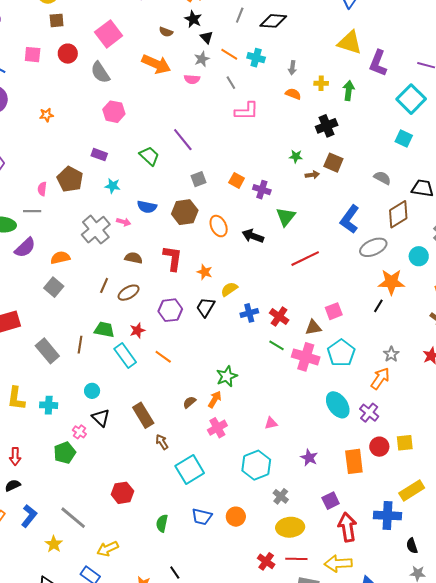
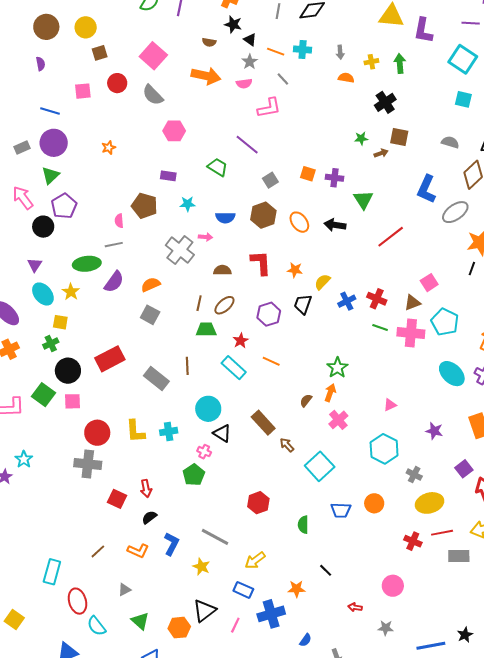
pink L-shape: (247, 111) -> (269, 108), moved
green trapezoid: (104, 330) -> (206, 329), moved
cyan circle: (92, 391) -> (208, 409), size x1.6

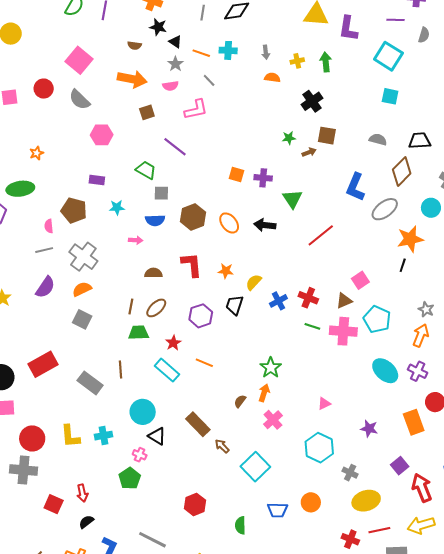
brown square: (100, 53) -> (147, 112), moved
gray square: (270, 180) -> (161, 193), moved, turned 35
gray cross: (180, 250) -> (83, 257), moved
green ellipse: (87, 264) -> (20, 189), moved

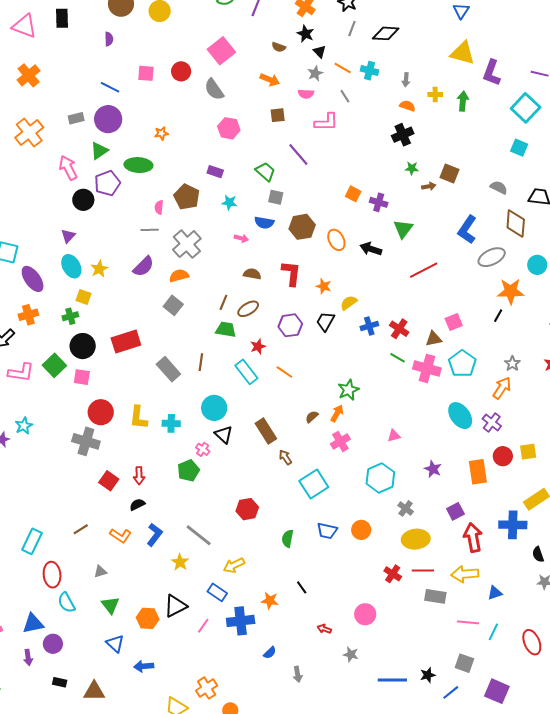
orange arrow: (132, 79) -> (270, 80), size x0.7
black cross: (312, 101) -> (403, 135), moved
brown diamond: (402, 171) -> (516, 223), turned -52

